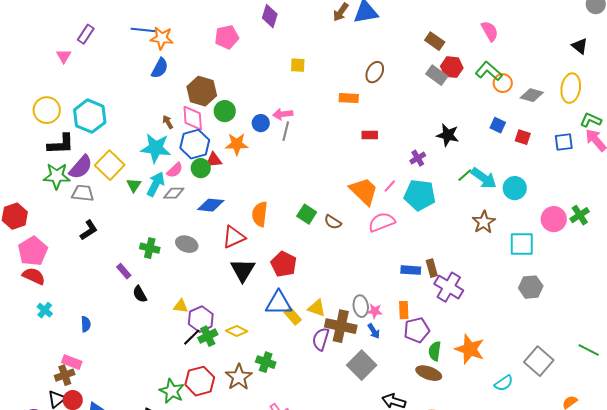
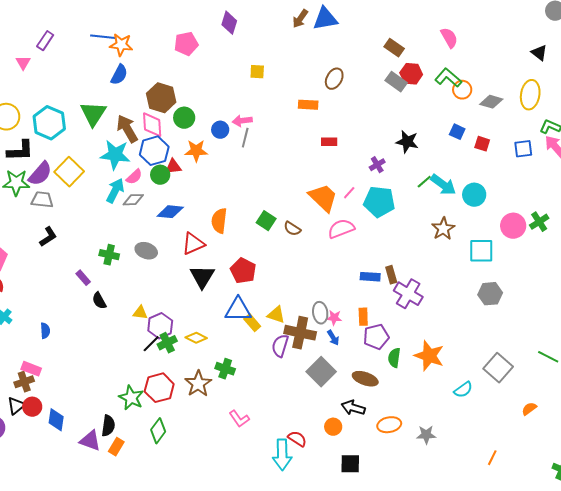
brown arrow: (168, 122) -> (127, 129), size x2.0
green triangle: (134, 185) -> (93, 114), moved, size x1.8
brown ellipse: (429, 373) -> (365, 379), moved

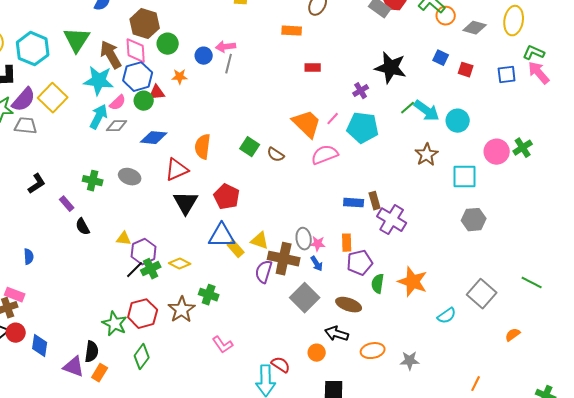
black star: (407, 142) -> (391, 68), size x1.4
orange star: (196, 151) -> (180, 77), size x0.7
black L-shape: (48, 237) -> (37, 184), moved

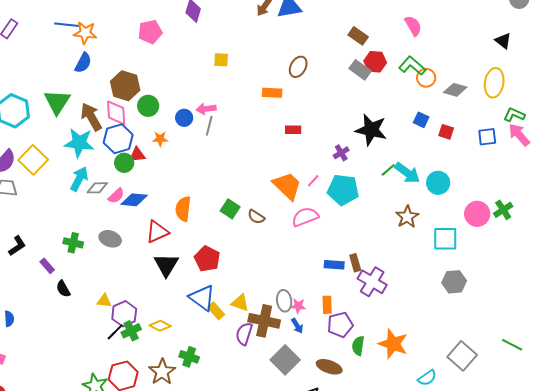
pink semicircle: (118, 103) -> (116, 196), moved
blue triangle: (222, 236) -> (202, 298), turned 36

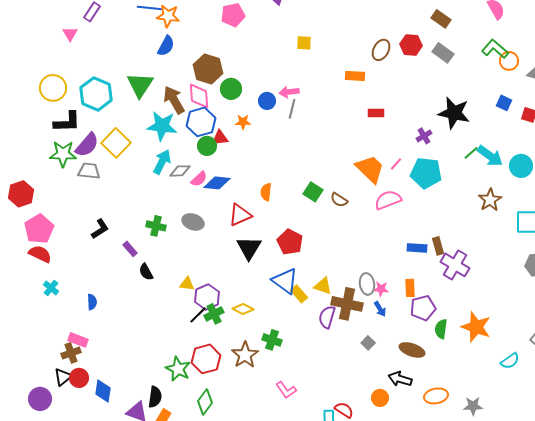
red hexagon: (375, 62) -> (411, 45), moved
orange semicircle: (183, 209) -> (266, 192), size x0.7
gray square: (285, 360) -> (368, 343), size x0.5

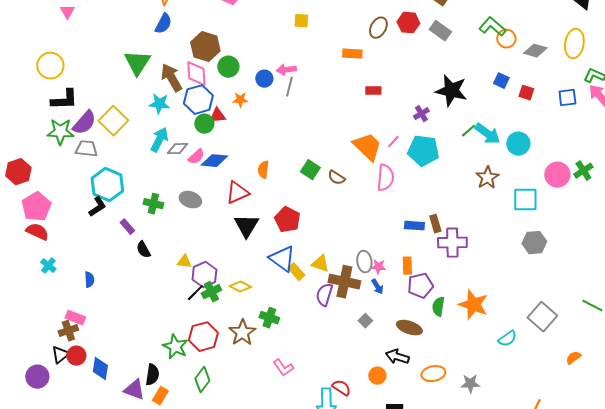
cyan hexagon: (96, 94) -> (107, 185), moved
cyan star: (162, 126) -> (159, 104), size x0.7
pink semicircle: (388, 200) -> (385, 178), turned 116
purple cross: (455, 265) -> (452, 243), turned -32

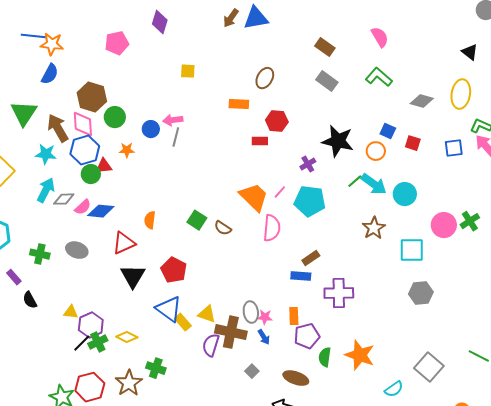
red hexagon: (408, 23) -> (277, 121), moved
orange circle: (506, 39) -> (376, 151), moved
brown rectangle: (435, 224) -> (311, 258), moved, turned 72

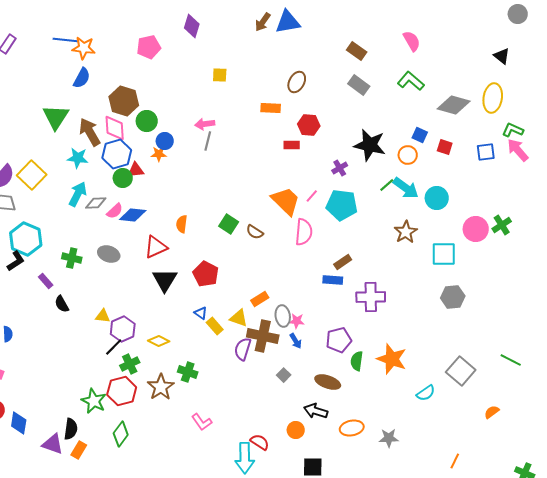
gray diamond: (422, 101) -> (454, 105), size x1.4
blue circle: (151, 129) -> (165, 141), moved
blue triangle: (169, 309) -> (201, 313), size x0.5
orange rectangle: (294, 316) -> (260, 299), moved, turned 60
green cross: (98, 342) -> (130, 364), moved

